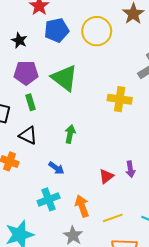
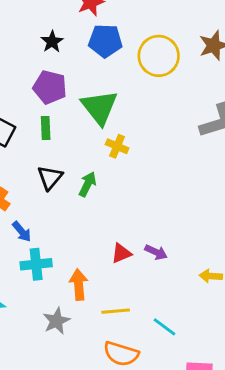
yellow cross: (120, 99) -> (117, 146), moved, size x0.7
black triangle: (28, 135) -> (50, 178), moved, turned 30
blue arrow: (56, 168) -> (22, 232), moved
purple arrow: (130, 169) -> (156, 252), turned -70

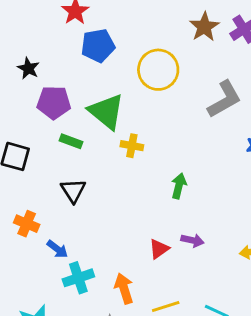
black star: (52, 42) -> (28, 68), moved
yellow circle: (159, 56) -> (158, 70), moved
green rectangle: (46, 128) -> (71, 141), moved, turned -55
green arrow: (87, 184) -> (179, 186), moved

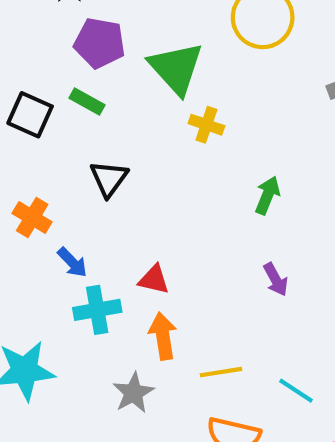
green rectangle: (71, 141) -> (87, 101), moved
purple arrow: (192, 240) -> (276, 279), turned 40
red triangle: (159, 249) -> (154, 279), moved, turned 40

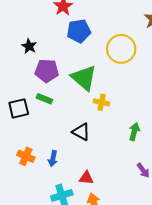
black square: (30, 115) -> (19, 108), turned -30
black triangle: (109, 179) -> (81, 132), moved, turned -30
blue arrow: (72, 262) -> (53, 159), moved, turned 63

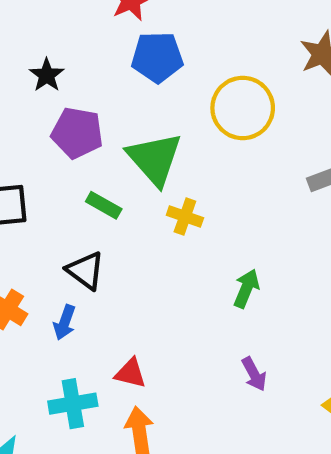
green rectangle: (44, 99) -> (104, 205), moved
black triangle: (81, 132) -> (86, 270), moved

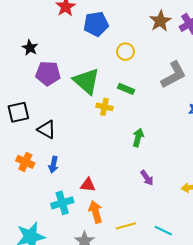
blue pentagon: (157, 57) -> (96, 24), moved
yellow circle: (243, 108) -> (125, 52), size x0.6
green rectangle: (104, 205) -> (126, 89), moved
black triangle: (86, 270) -> (47, 129), moved

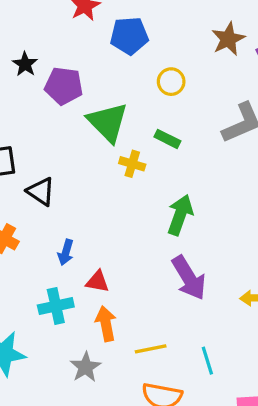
purple pentagon: (48, 73) -> (64, 86), moved
green arrow: (138, 138) -> (180, 215), size x1.4
blue arrow: (53, 165) -> (66, 252), moved
purple arrow: (147, 178) -> (189, 278), size x1.8
cyan line: (163, 231) -> (207, 361), turned 42

